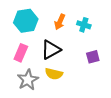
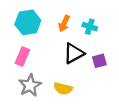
black triangle: (51, 50) -> (74, 53), moved
yellow semicircle: (54, 74) -> (63, 89), moved

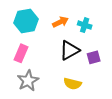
orange arrow: (64, 23) -> (60, 22), turned -140
yellow semicircle: (63, 89) -> (72, 84), moved

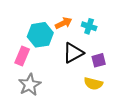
cyan hexagon: (26, 21) -> (40, 35), moved
yellow semicircle: (72, 84) -> (93, 84), moved

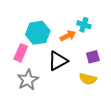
orange arrow: (64, 23) -> (68, 36), moved
black triangle: (73, 53) -> (58, 61), moved

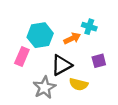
yellow semicircle: (88, 79) -> (79, 84), moved
gray star: (28, 80) -> (44, 88), moved

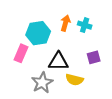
orange arrow: (72, 38) -> (65, 23), moved, turned -49
black triangle: (61, 65) -> (58, 61), turned 30

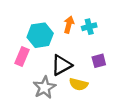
cyan cross: (85, 25) -> (89, 27), turned -32
black triangle: (58, 61) -> (61, 65), turned -30

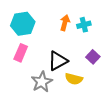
cyan hexagon: (40, 35) -> (23, 24), moved
purple square: (99, 61) -> (93, 57), turned -32

